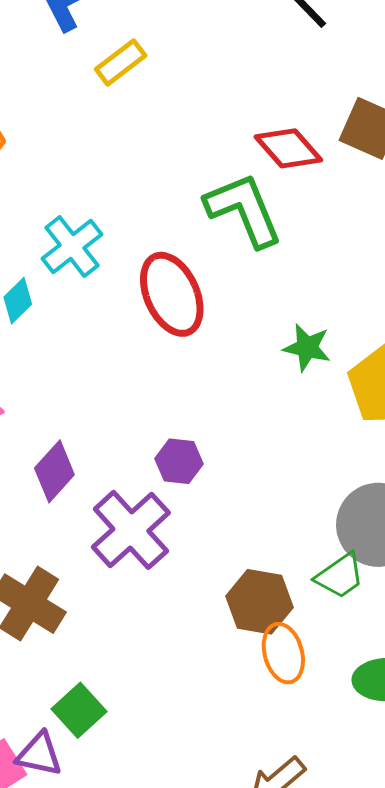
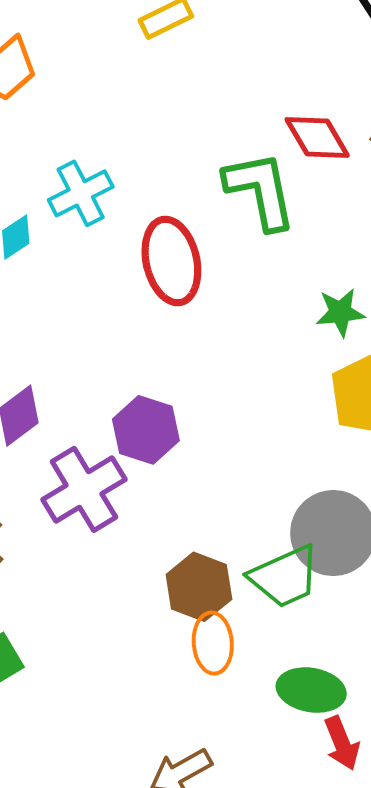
green star: (307, 348) -> (340, 312), moved, turned -30
purple hexagon: (179, 461) -> (146, 430), size x1.4
green trapezoid: (340, 576) -> (285, 577), size x1.4

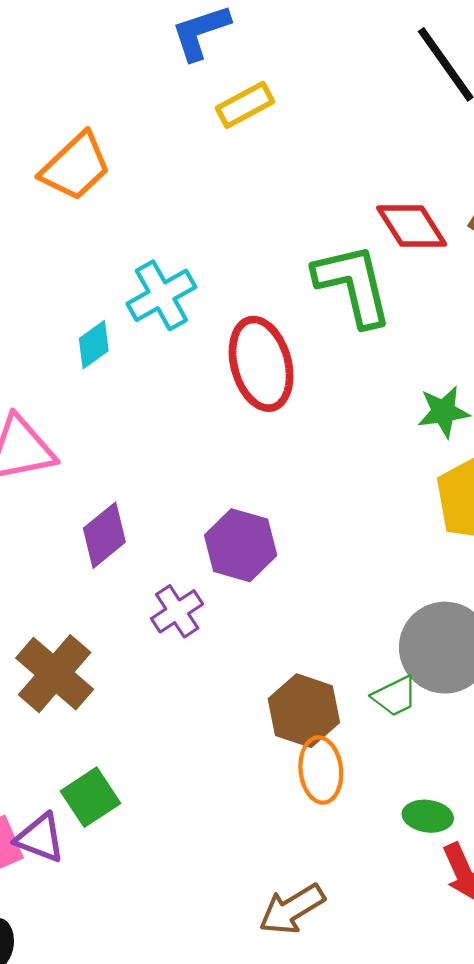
purple cross: (84, 489) -> (177, 611), size x0.6
green trapezoid: (285, 577) -> (395, 696), size x0.6
green ellipse: (311, 690) -> (428, 816), size x0.7

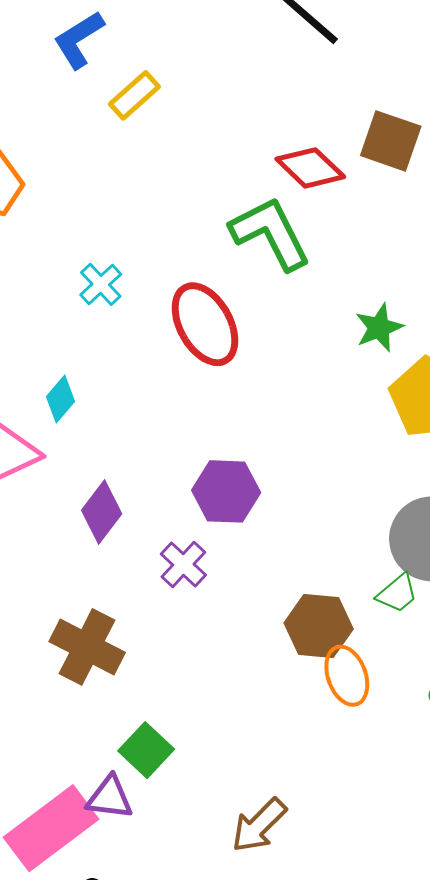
cyan cross: (161, 295) -> (101, 284), size x0.7
cyan diamond: (94, 345) -> (60, 399), moved
brown arrow: (292, 909) -> (259, 825), moved

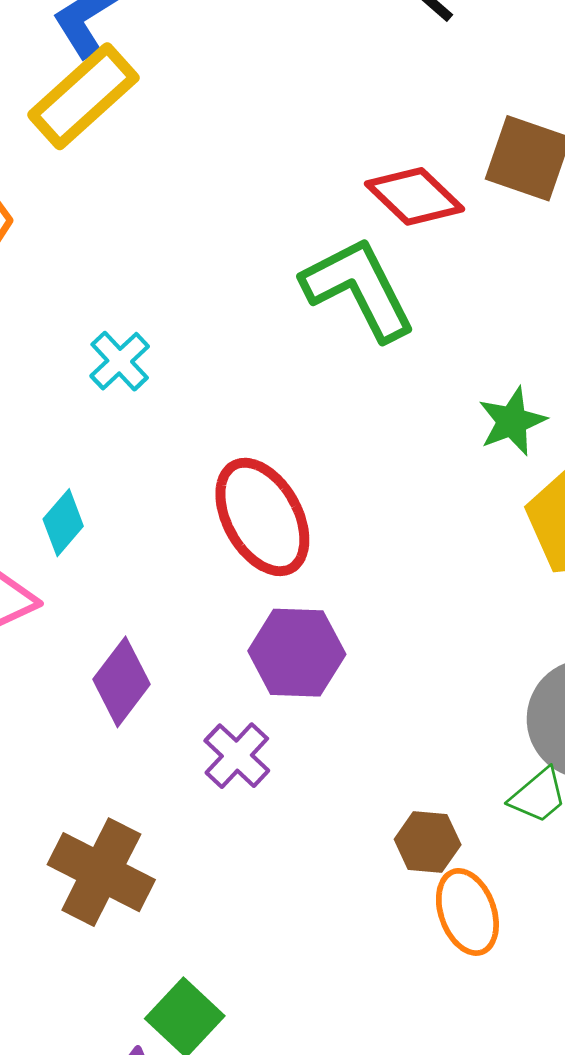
yellow rectangle: (134, 95) -> (83, 96), moved, size x1.5
red ellipse: (205, 324) -> (262, 517), moved
brown hexagon: (319, 626) -> (428, 842), size x0.7

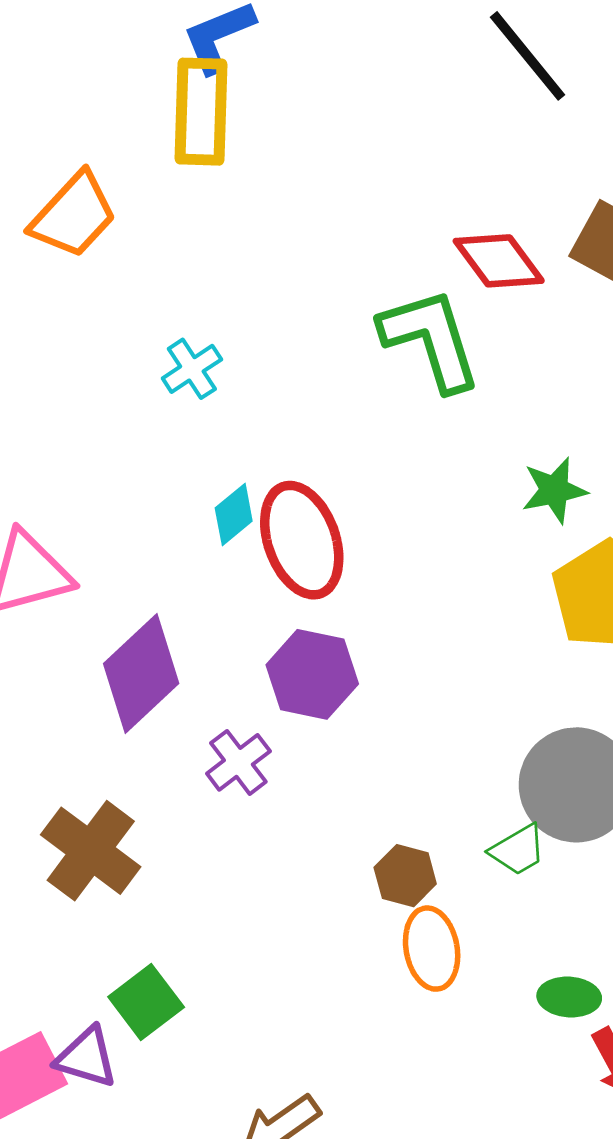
yellow rectangle: (83, 96) -> (201, 112), turned -56
cyan diamond: (63, 523) -> (234, 515), moved
purple diamond: (122, 682) -> (141, 673), size x1.4

